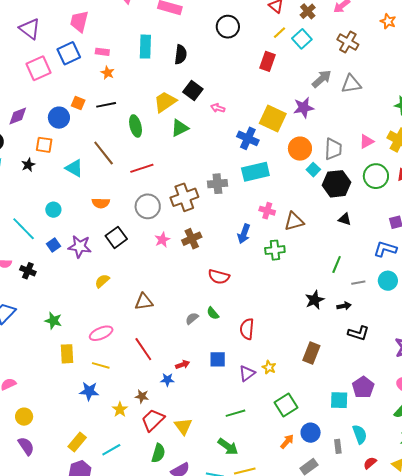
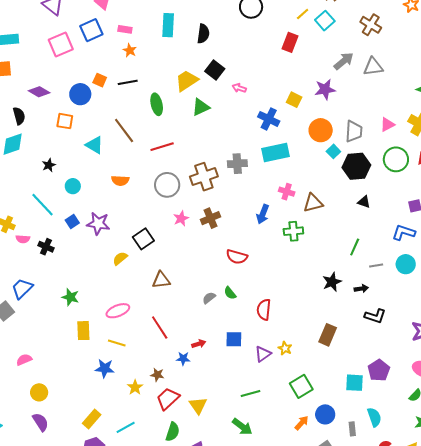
purple diamond: (18, 116) -> (39, 92), turned 50
yellow square: (273, 119) -> (294, 100), size x0.6
black star: (28, 165) -> (49, 165), moved
black square: (116, 237) -> (143, 239), moved

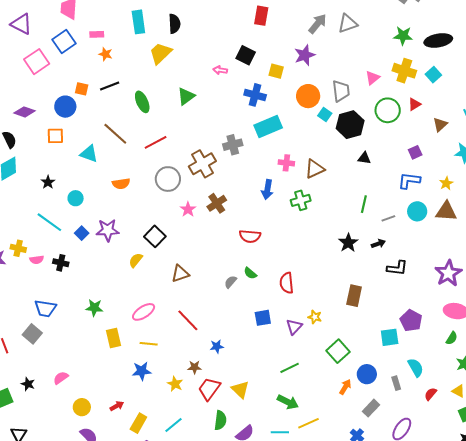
black square: (215, 70) -> (246, 55), moved
yellow trapezoid: (187, 81) -> (161, 53), moved
blue trapezoid: (22, 288) -> (45, 308), turned -115
red arrow: (199, 344) -> (117, 406), moved

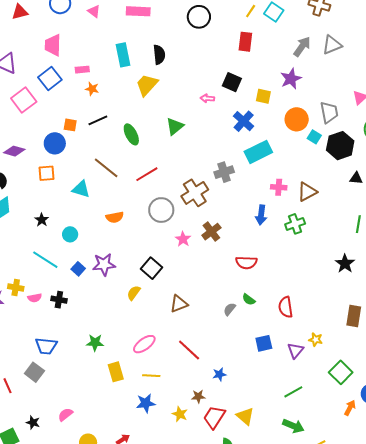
blue cross: (255, 95) -> (244, 121), turned 30

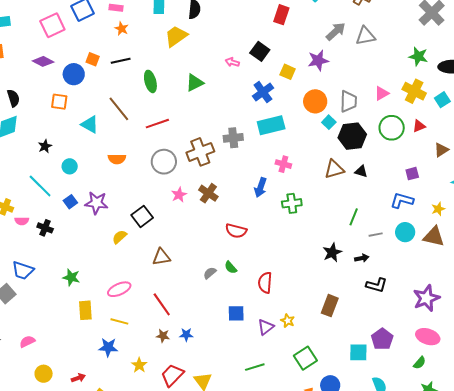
purple diamond: (14, 151) -> (43, 61), moved
brown triangle: (307, 192) -> (334, 169), moved
brown cross: (211, 232) -> (208, 193), turned -30
brown star: (198, 396) -> (163, 336), moved

